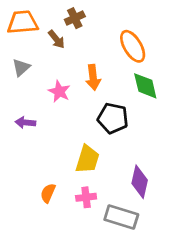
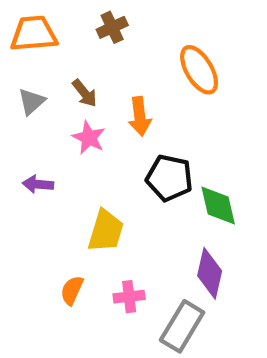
brown arrow: (56, 39) -> (85, 93), moved
green diamond: (145, 86) -> (218, 205), moved
yellow trapezoid: (87, 159) -> (106, 231), moved
gray rectangle: (121, 217) -> (182, 326), turned -76

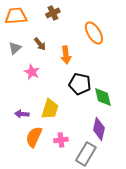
pink star: (89, 138) -> (32, 72), moved
purple arrow: (38, 184) -> (22, 114), moved
orange semicircle: (72, 290) -> (34, 137), size x1.5

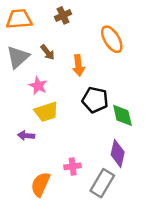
gray triangle: (15, 48) -> (18, 57), size x1.5
yellow trapezoid: (50, 109) -> (46, 112), moved, turned 55
orange semicircle: (34, 137) -> (40, 184), moved

